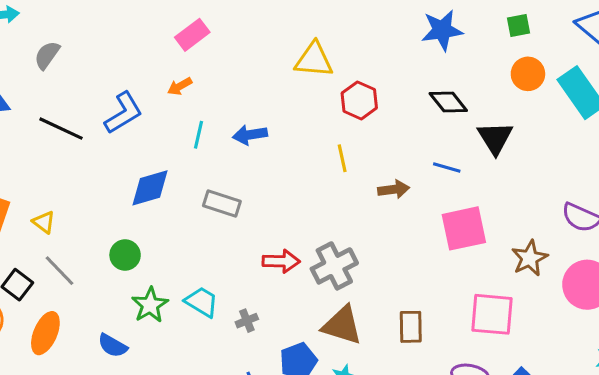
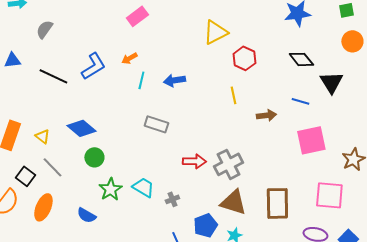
yellow triangle: (314, 60) -> (215, 32), turned -32
orange arrow: (180, 86) -> (129, 58), moved
blue diamond: (150, 188) -> (81, 128), moved, turned 56
brown rectangle: (411, 327) -> (277, 203), size x1.5

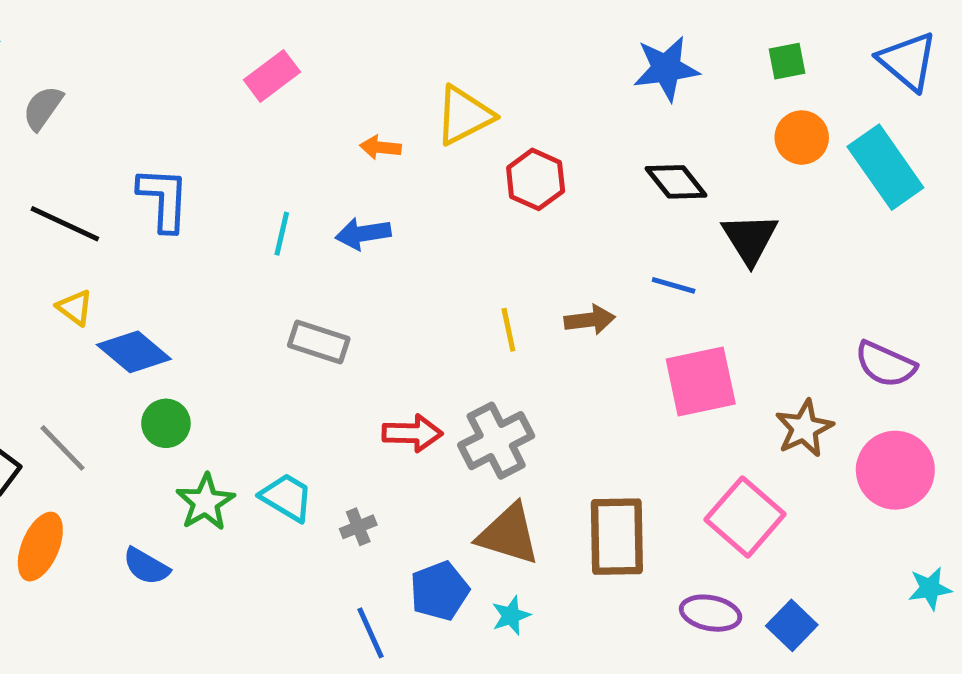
orange arrow: (129, 58) -> (380, 147), moved, turned 35
blue L-shape: (93, 66) -> (164, 199), turned -56
yellow line: (233, 95) -> (508, 330), moved
yellow triangle: (42, 136) -> (75, 308), moved
pink square: (329, 195) -> (745, 517), turned 36

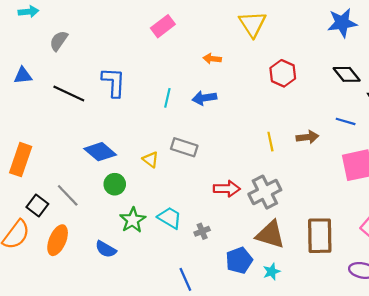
yellow triangle: (464, 115) -> (253, 24), moved, turned -36
yellow triangle: (75, 308) -> (151, 160), moved
blue line: (370, 633) -> (185, 279), moved

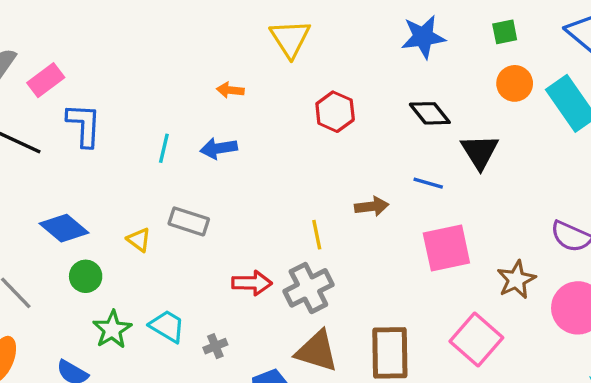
pink rectangle: (163, 26) -> (46, 80), moved
yellow line: (270, 142) -> (317, 235), moved

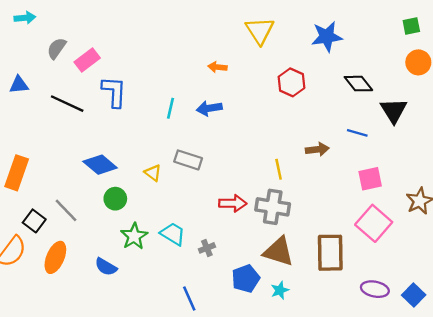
blue star: (423, 37) -> (327, 37), moved
pink square: (446, 248) -> (370, 179), size x0.7
gray cross: (308, 288) -> (273, 207), turned 36
pink square: (476, 339) -> (374, 223), moved

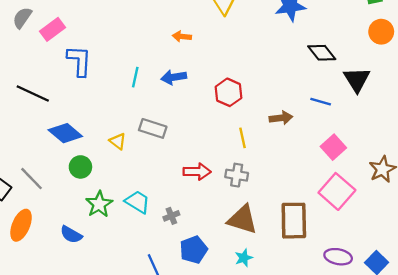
red hexagon: (291, 82) -> (229, 92), moved
black line: (67, 104) -> (33, 93), moved
pink square: (370, 179) -> (333, 147), turned -30
gray cross: (273, 207) -> (237, 175), size x0.7
blue pentagon: (246, 279) -> (194, 250), moved

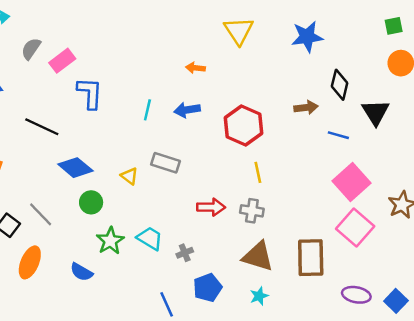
black diamond: (322, 53) -> (340, 85), turned 52
red hexagon: (229, 92) -> (244, 126), size x1.4
brown arrow: (281, 118) -> (306, 108), moved
pink square: (333, 147) -> (352, 182), size x1.4

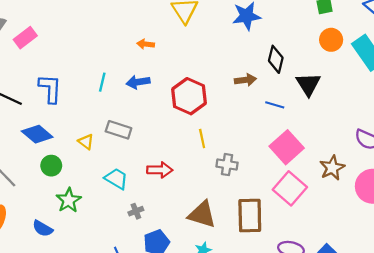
blue L-shape: (90, 93) -> (50, 89), moved
gray cross: (252, 211) -> (227, 165), moved
cyan trapezoid: (150, 238) -> (116, 179), moved

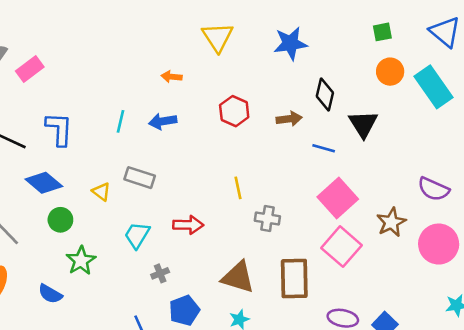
red hexagon: (189, 96) -> (234, 111), moved, size x0.7
cyan trapezoid: (116, 179) -> (137, 235), turned -90

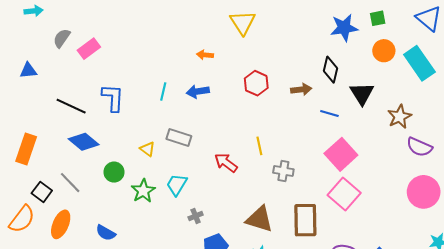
blue star: (290, 43) -> (344, 28), moved
blue diamond: (44, 183) -> (84, 142), moved
brown star: (391, 222) -> (400, 117), moved
red arrow: (188, 225) -> (226, 163), moved, turned -145
green star: (81, 261) -> (143, 191), moved

